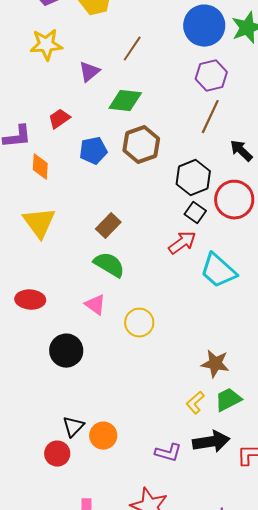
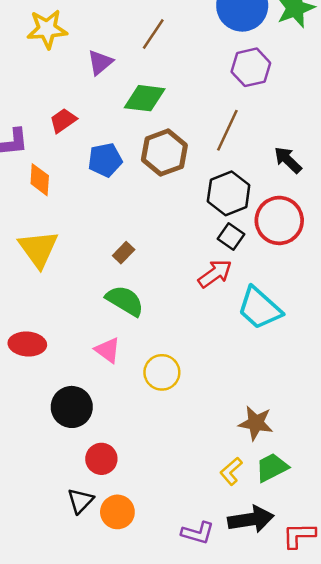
brown line: (210, 117) -> (227, 130), moved
brown rectangle: (108, 226) -> (124, 253), size x0.7
red circle: (57, 454) -> (101, 459), moved

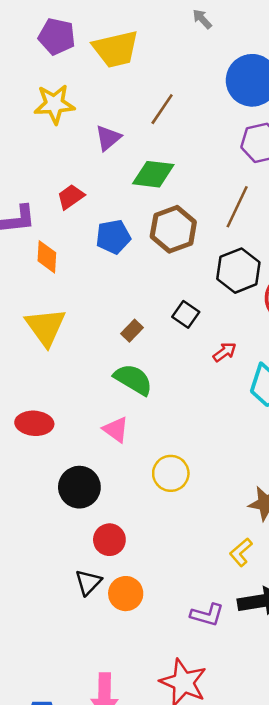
black square: (231, 237) -> (186, 314), moved
red arrow: (215, 274) -> (225, 352), size x0.7
yellow circle: (162, 372) -> (171, 473), moved

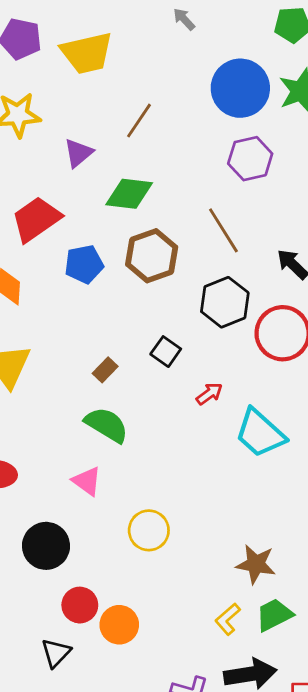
red trapezoid: (71, 197) -> (36, 219), size x1.6
brown line: (237, 207) -> (223, 230), turned -57
orange circle: (126, 594) -> (119, 625), moved

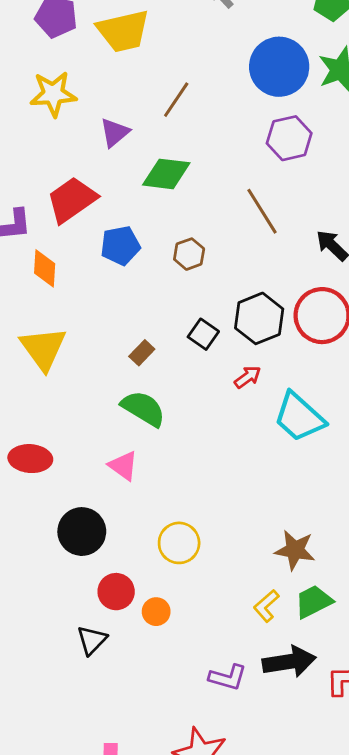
brown hexagon: (152, 256) -> (189, 254), moved, size x0.6
black hexagon: (225, 302) -> (259, 318), moved
yellow circle: (149, 530) -> (179, 543), moved
orange circle: (119, 625) -> (156, 612), size x0.7

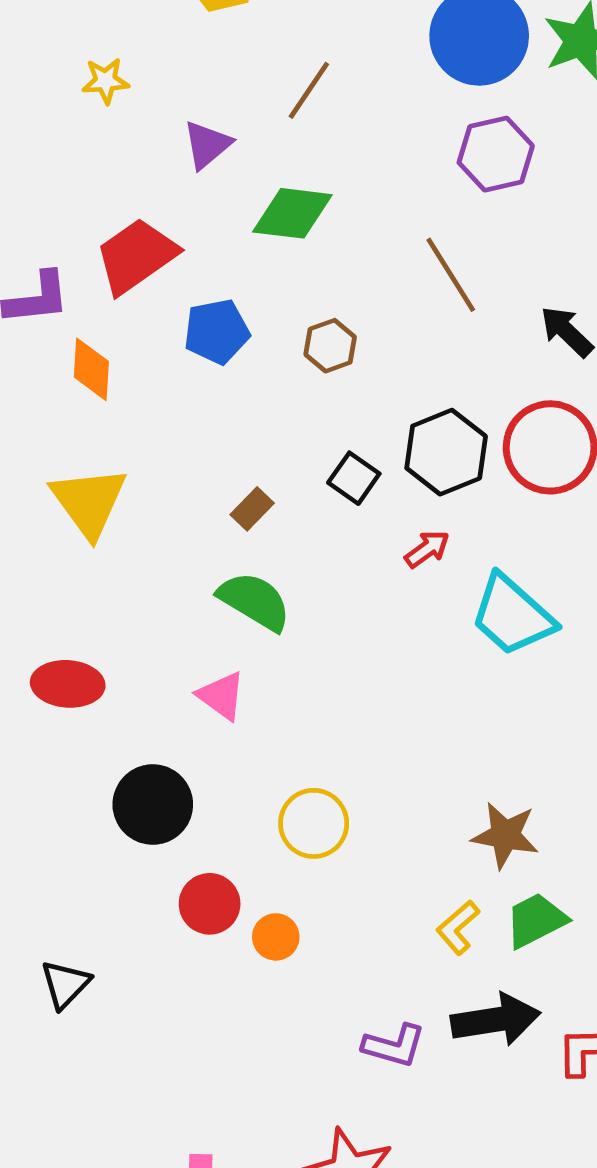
yellow star: (53, 94) -> (106, 81), size x0.6
black triangle: (92, 640) -> (65, 984), moved

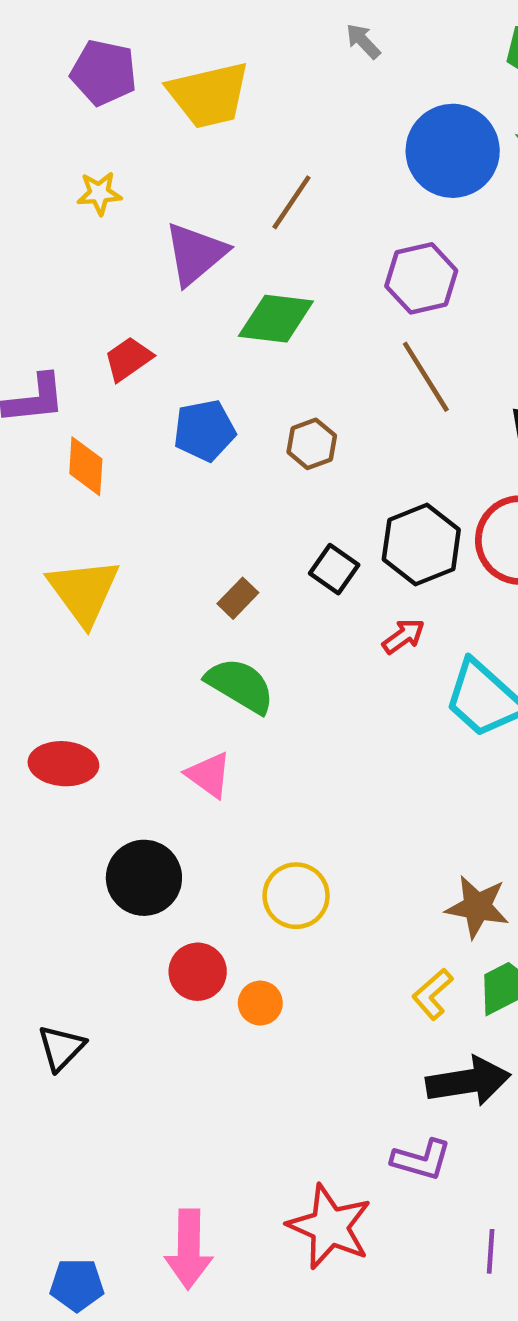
purple triangle: (207, 145) -> (195, 254), size x1.4
purple hexagon: (496, 154) -> (421, 278), moved
red trapezoid: (136, 256) -> (128, 359), size x0.6
purple L-shape: (394, 1046) -> (421, 1160), moved

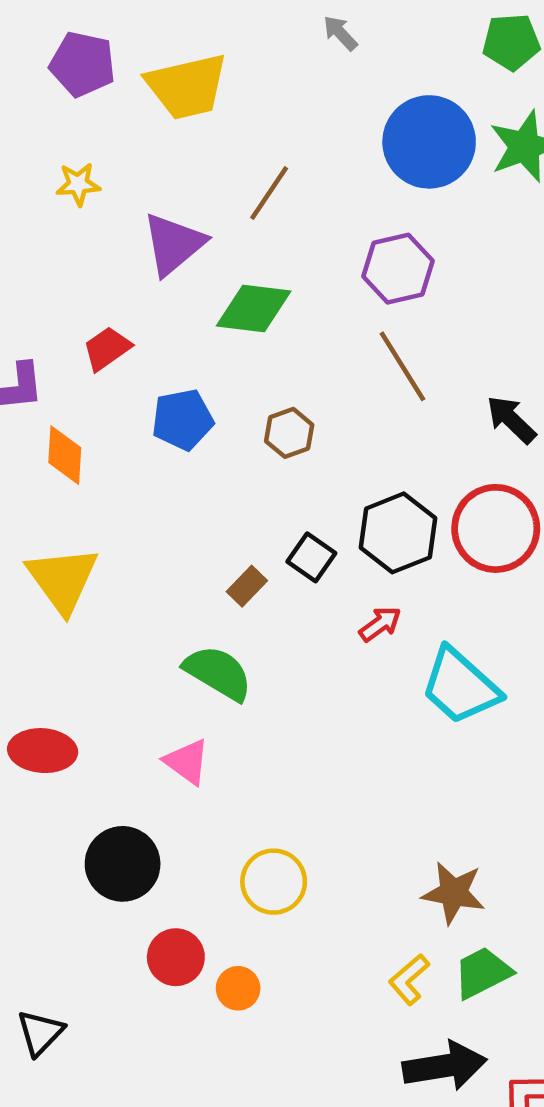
brown rectangle: (238, 598) -> (247, 586), moved

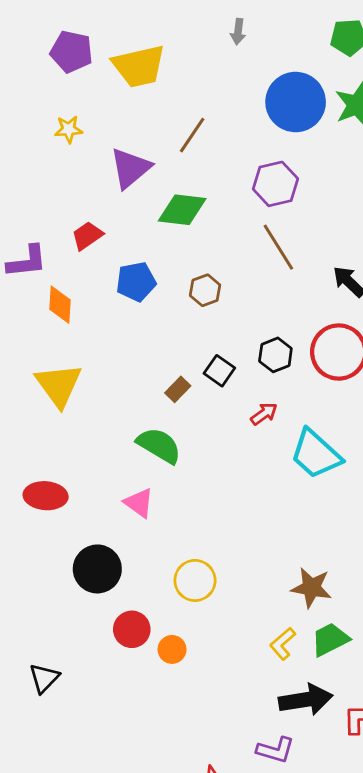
gray arrow: (340, 33) -> (238, 32), turned -130
black hexagon: (398, 533) -> (275, 355), size x0.7

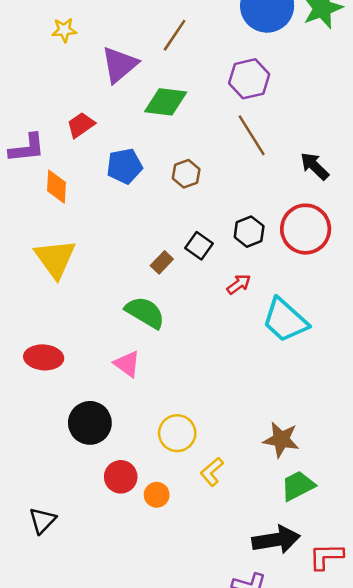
yellow L-shape: (283, 644) -> (212, 472), moved

